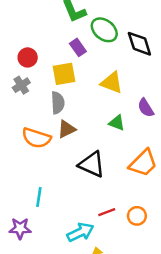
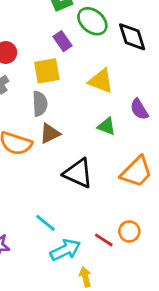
cyan line: (39, 197) -> (46, 223), moved, turned -60
red line: (107, 212) -> (104, 240), moved, turned 54

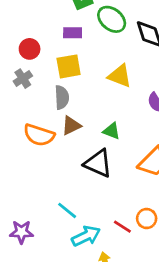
purple rectangle: (63, 41) -> (73, 33), moved, turned -54
green triangle: (107, 126) -> (112, 131), moved

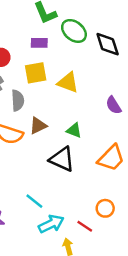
yellow triangle: (120, 76) -> (68, 82), moved
gray semicircle: (62, 97) -> (18, 100), moved
red line: (122, 227) -> (85, 226), moved

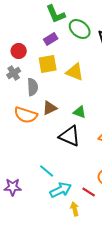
purple rectangle: (39, 43) -> (51, 39), turned -32

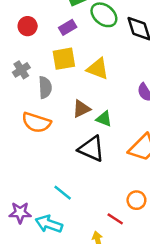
red circle: (19, 51) -> (28, 26), moved
brown triangle: (50, 108) -> (81, 109), moved
cyan arrow: (61, 190) -> (49, 224), moved, turned -135

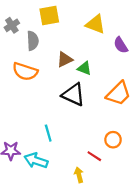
yellow triangle: (98, 69) -> (95, 24), moved
cyan line: (63, 193) -> (48, 133), turned 35

